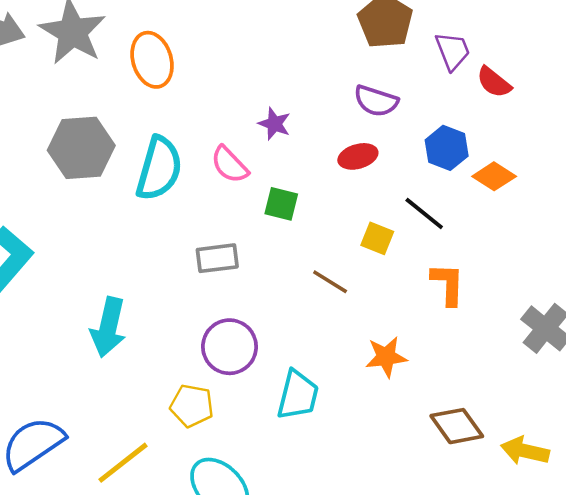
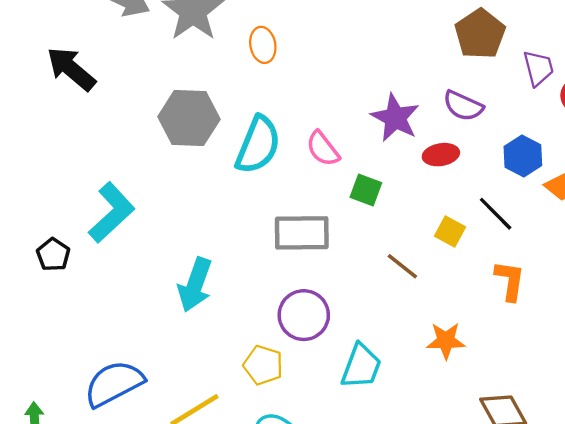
orange ellipse: (152, 60) -> (263, 45), size x0.7
purple star: (274, 124) -> (395, 118), moved, size x1.6
gray rectangle: (217, 258) -> (302, 233), size x1.4

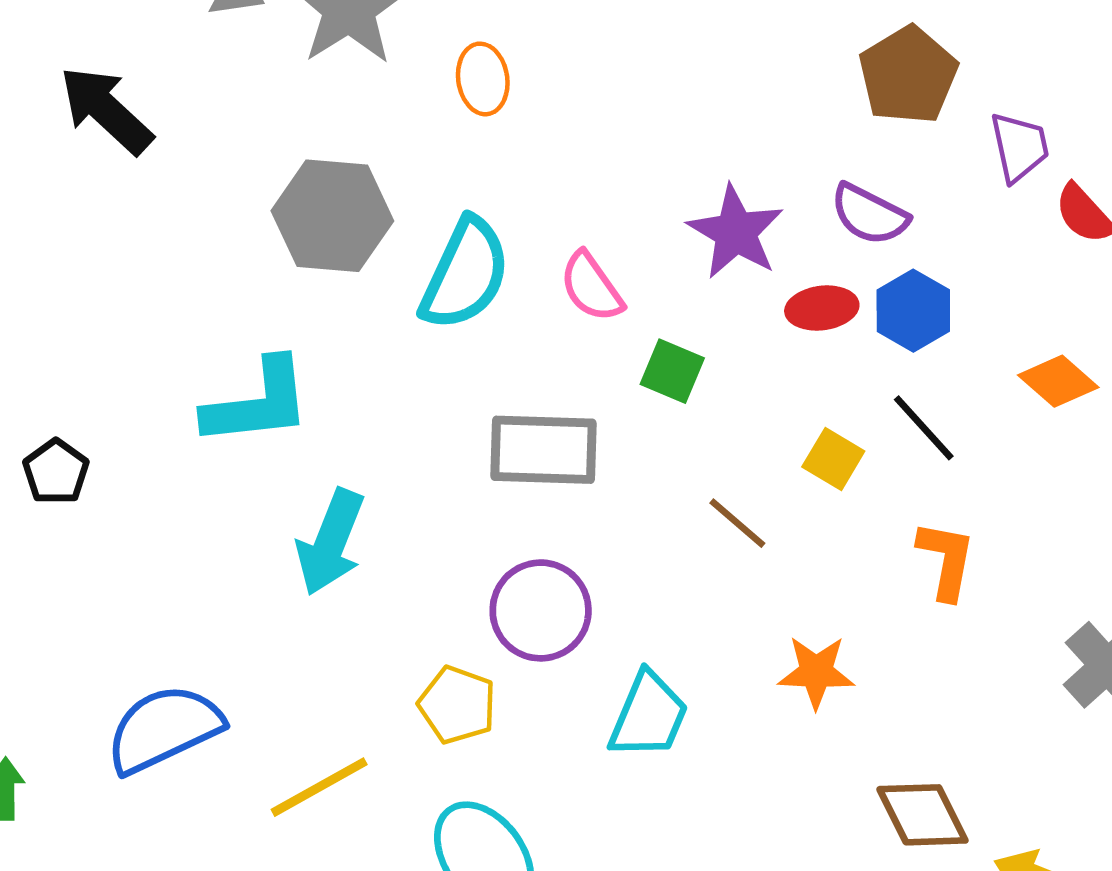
blue hexagon: (523, 156) -> (913, 311), moved
cyan L-shape: (112, 213) -> (257, 403), moved, turned 34

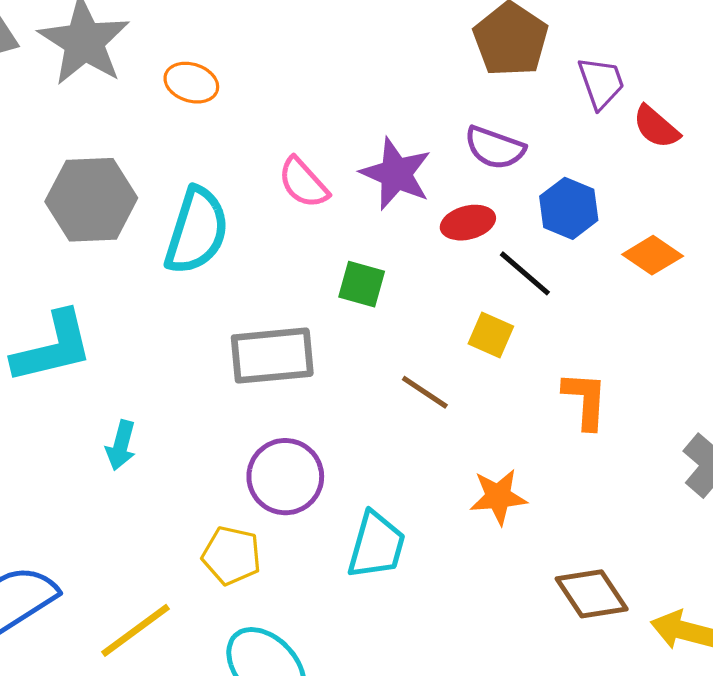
orange ellipse: (483, 79) -> (191, 83), turned -57
pink semicircle: (591, 287) -> (303, 183), moved
blue hexagon: (913, 311) -> (569, 208), moved
black line: (924, 428) -> (525, 273), moved
cyan arrow: (331, 542) -> (121, 445), size x0.6

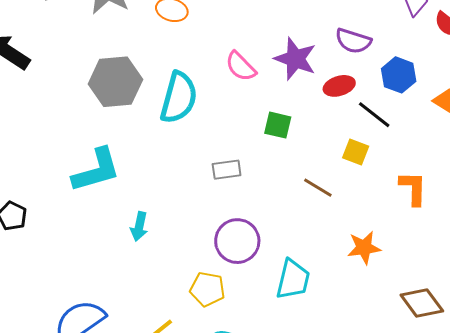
gray rectangle: (272, 356) -> (227, 170), size x0.6

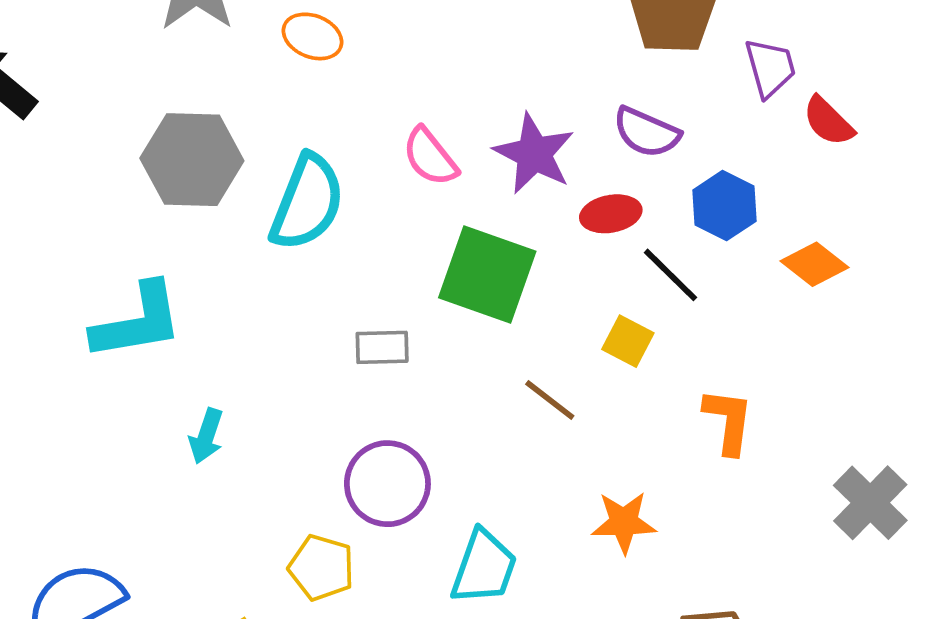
green square: (278, 125) -> (487, 275), size x1.8

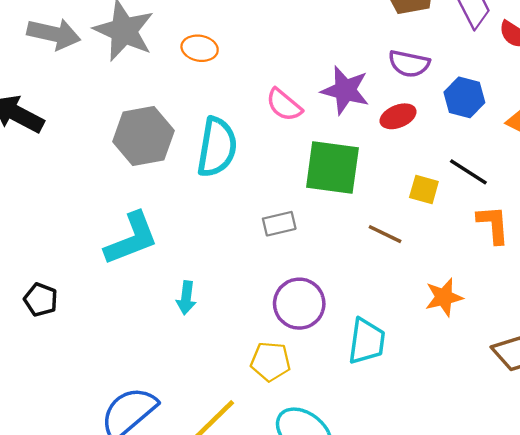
black line: (670, 275) -> (468, 172), moved

